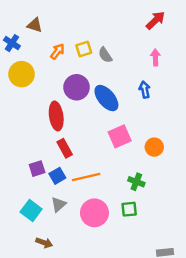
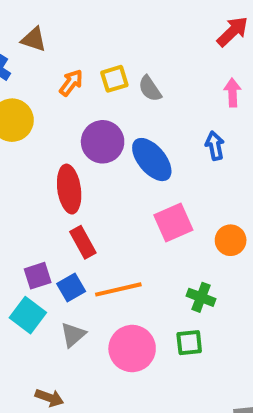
cyan square: (31, 210) -> (28, 315), moved

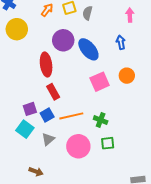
gray semicircle: (150, 89) -> (87, 13), turned 48
orange circle: (231, 240) -> (127, 76), moved
green cross: (201, 297) -> (101, 120), moved

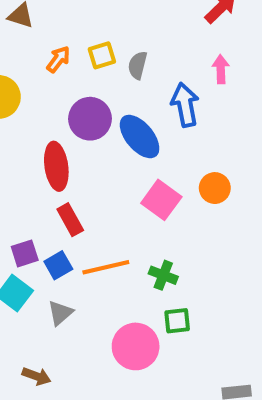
blue arrow: (121, 42) -> (185, 105), moved, size x1.5
pink square: (100, 82) -> (161, 200), turned -30
pink circle: (78, 146) -> (136, 346), moved

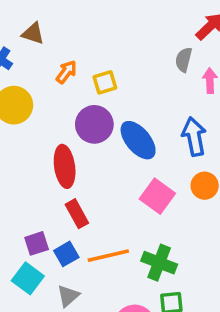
yellow square: (102, 55) -> (105, 82), moved
gray semicircle: (138, 65) -> (184, 60), moved
blue arrow: (185, 105) -> (194, 137), moved
green cross: (163, 275) -> (159, 263), size x1.4

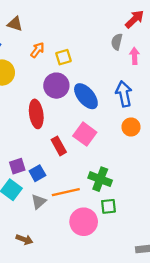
pink square: (157, 196) -> (85, 134), moved
red rectangle: (77, 214) -> (59, 146), moved
orange line: (108, 256) -> (66, 192), moved

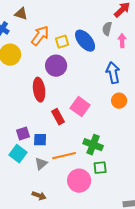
orange arrow: (37, 50) -> (40, 36), size x1.5
blue ellipse: (86, 96) -> (85, 41), moved
blue square: (37, 173) -> (40, 140), turned 32
brown arrow: (24, 240) -> (39, 196), moved

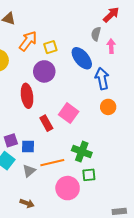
blue ellipse: (85, 41) -> (82, 58), moved

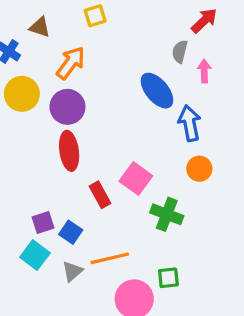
yellow square: (50, 47) -> (95, 16), moved
purple circle: (44, 71) -> (67, 107), moved
blue square: (28, 146) -> (71, 232), turned 32
green cross: (82, 152) -> (167, 214), moved

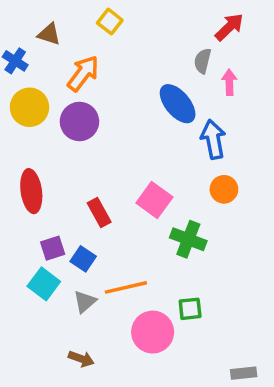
yellow square: (95, 16) -> (110, 22), turned -35
red ellipse: (69, 151) -> (31, 191), moved
red rectangle: (100, 195) -> (99, 213), moved

